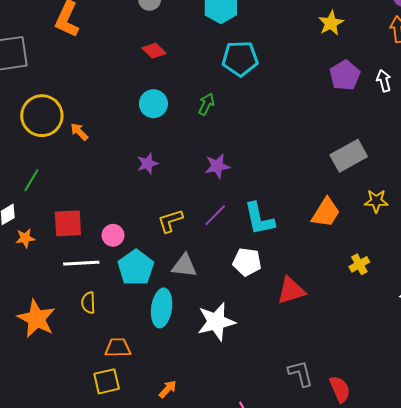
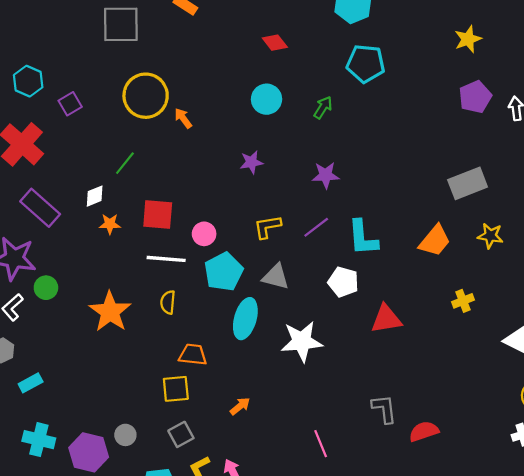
red semicircle: (340, 389) -> (424, 431), turned -92

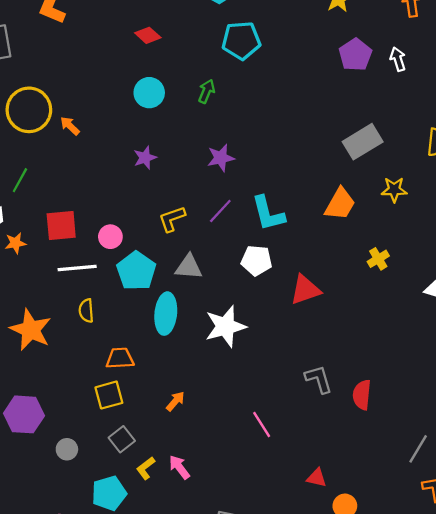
red semicircle: (424, 431) -> (362, 395), turned -56
purple hexagon: (89, 452) -> (24, 414), moved

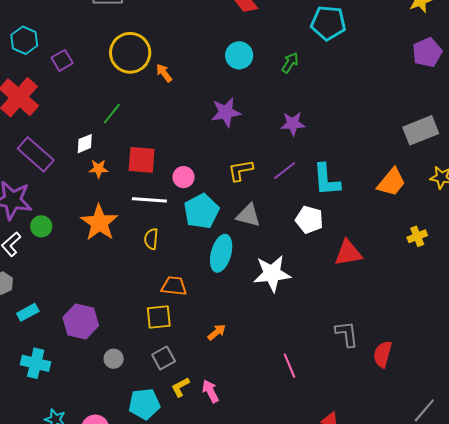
purple star: (145, 158) -> (226, 112), size x1.4
orange star: (31, 330) -> (99, 223), moved

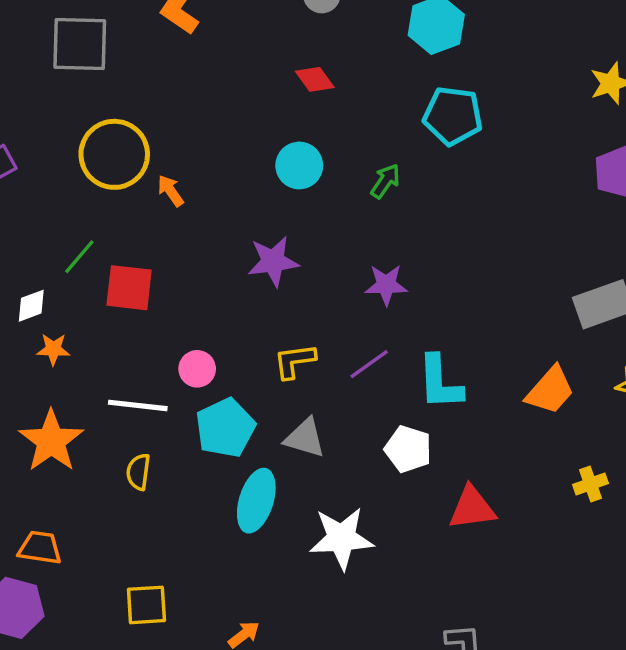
red square: (142, 160) -> (129, 288), moved
orange trapezoid: (174, 286) -> (40, 548), moved

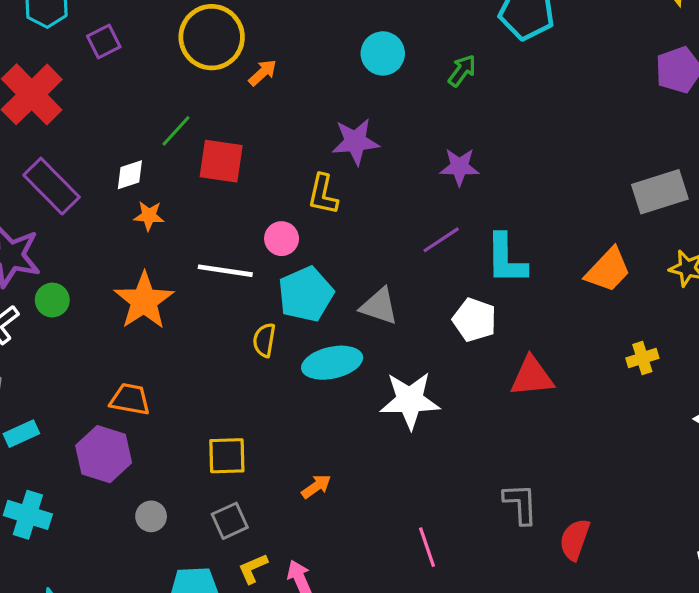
orange arrow: (171, 191) -> (263, 73), turned 80
yellow L-shape: (294, 361) -> (323, 194), moved, turned -72
yellow semicircle: (138, 472) -> (264, 340), moved
cyan ellipse: (256, 501) -> (332, 363), turned 58

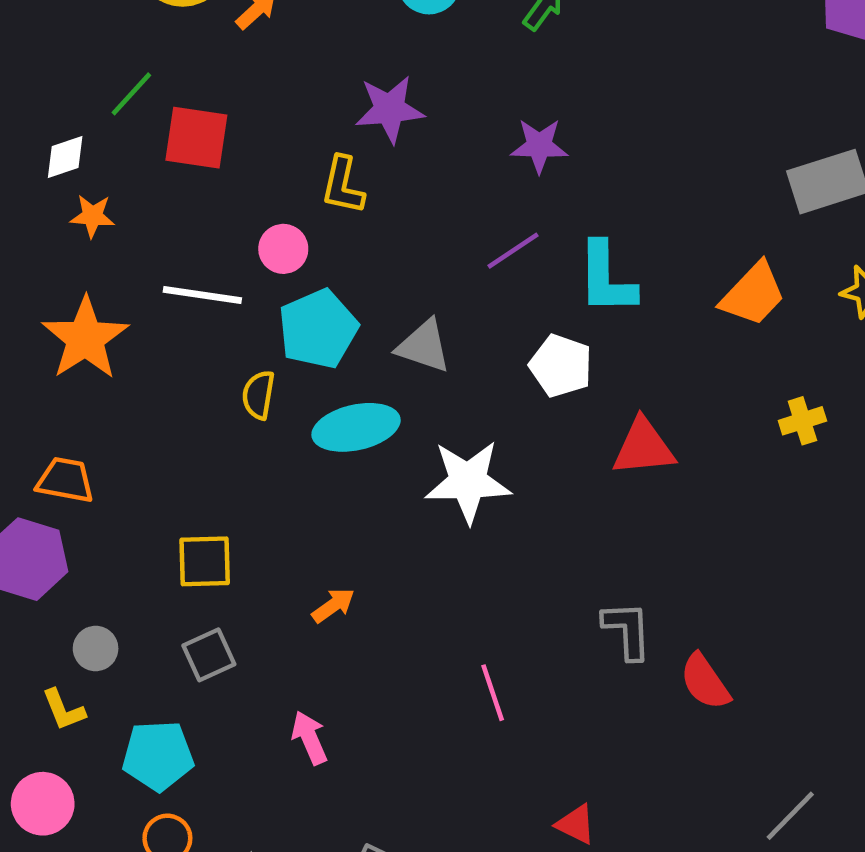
red semicircle: (575, 539) -> (705, 682), turned -54
yellow L-shape: (253, 568) -> (64, 710), moved, turned -88

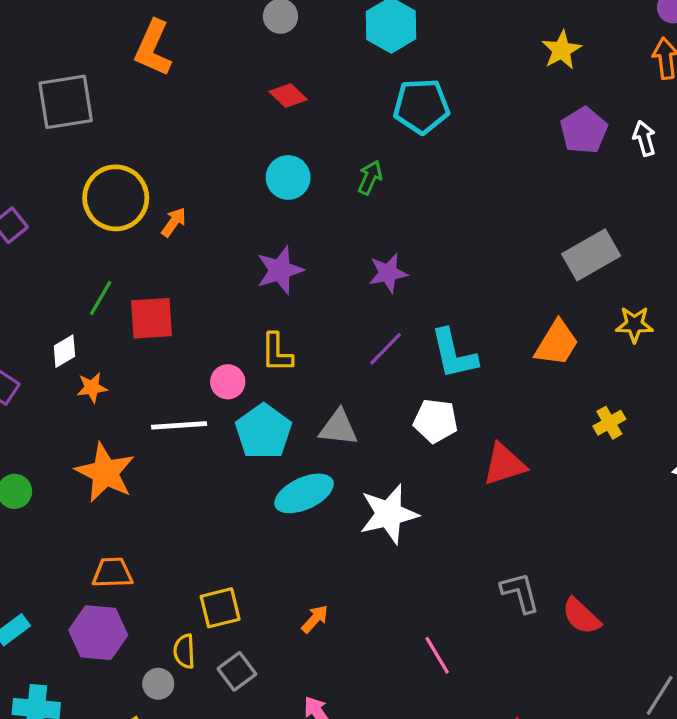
yellow L-shape: (343, 185) -> (277, 353), moved
yellow semicircle: (258, 395) -> (184, 651), moved

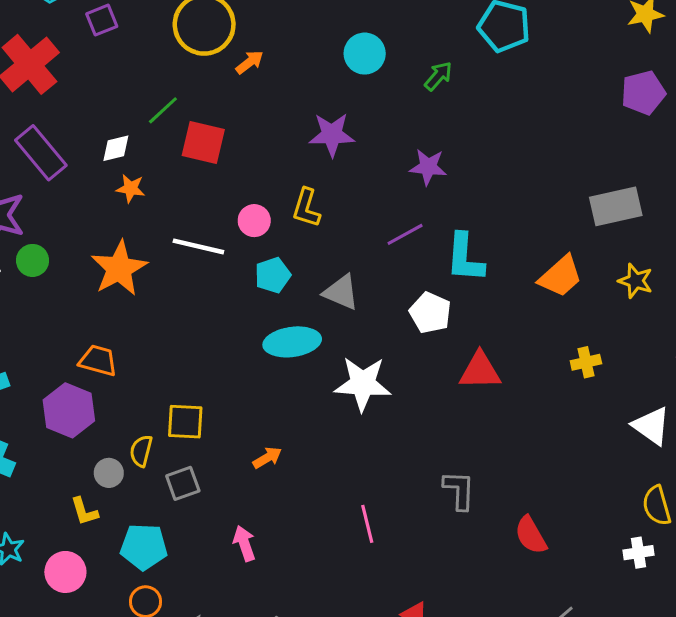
cyan pentagon: (263, 432) -> (273, 275), size x0.7
red semicircle: (581, 616) -> (531, 535), moved

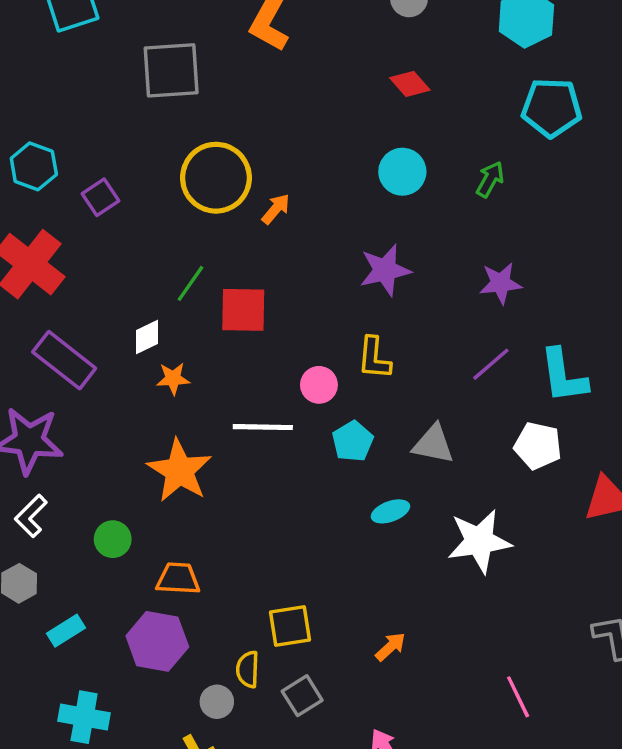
green circle: (33, 260) -> (113, 539), moved
cyan ellipse: (292, 342) -> (390, 511), size x0.6

